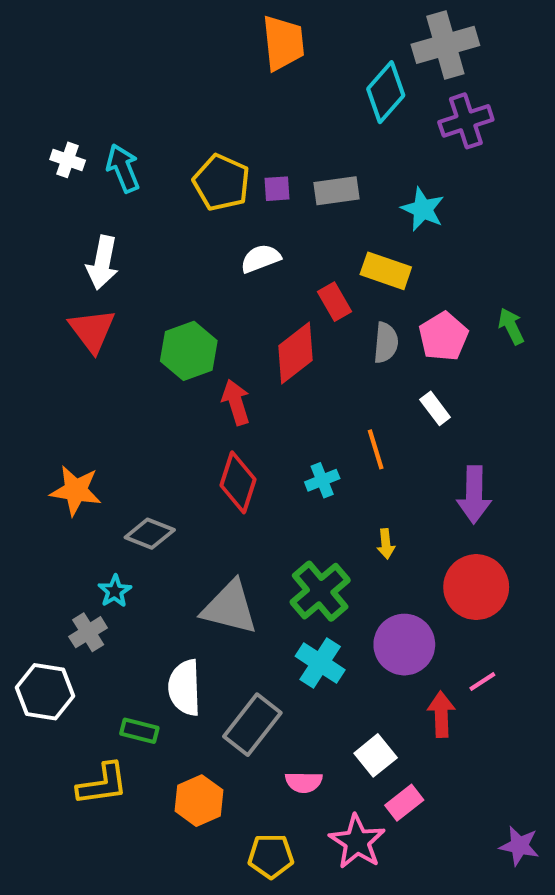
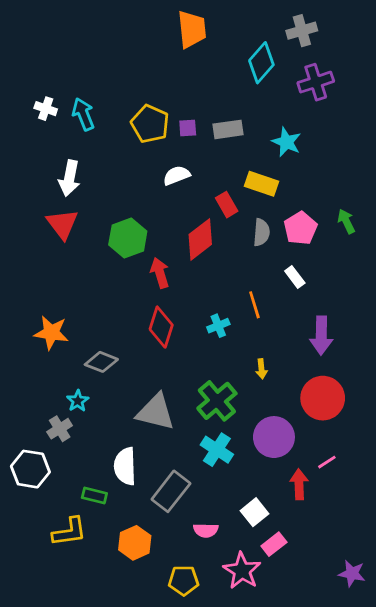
gray cross: (445, 45) -> (302, 31), size x0.7

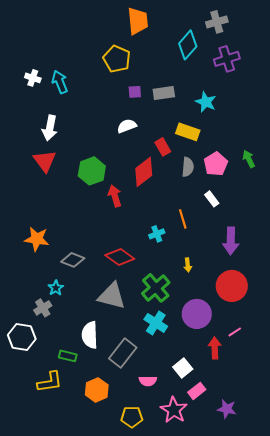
yellow pentagon: (150, 124) -> (117, 59), moved
red diamond: (161, 327) -> (120, 257), moved, turned -72
purple star: (352, 573) -> (227, 409), moved

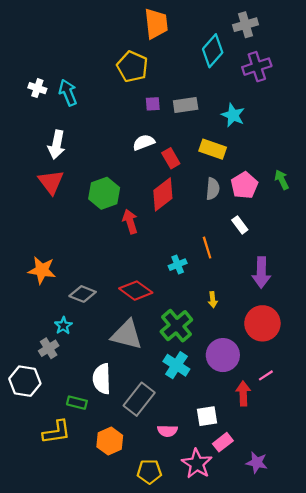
red rectangle: (163, 147) -> (171, 158), moved
white square: (183, 368) -> (207, 416), turned 30

